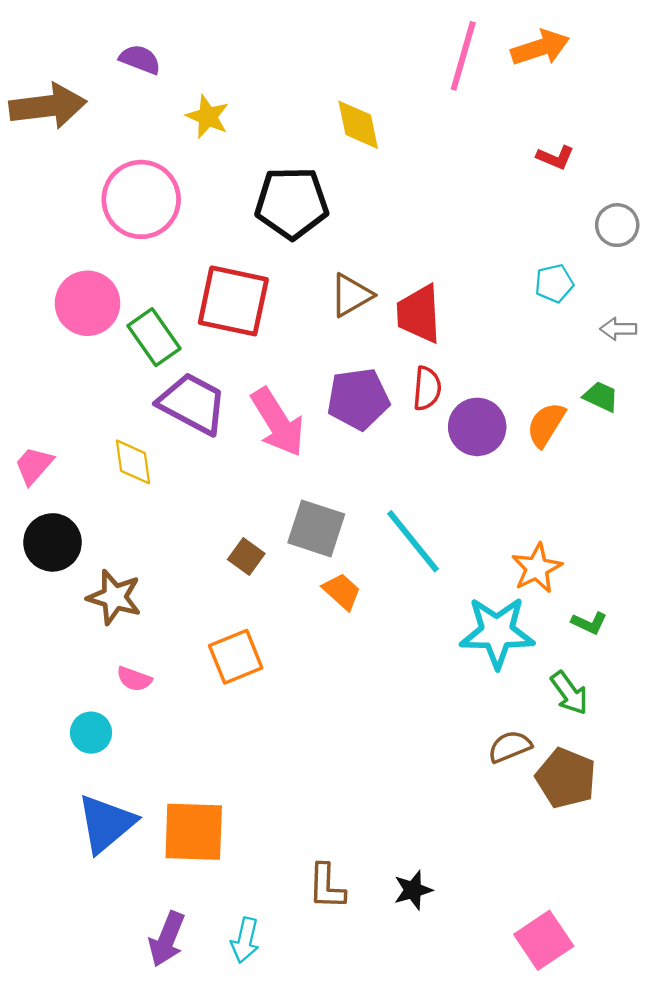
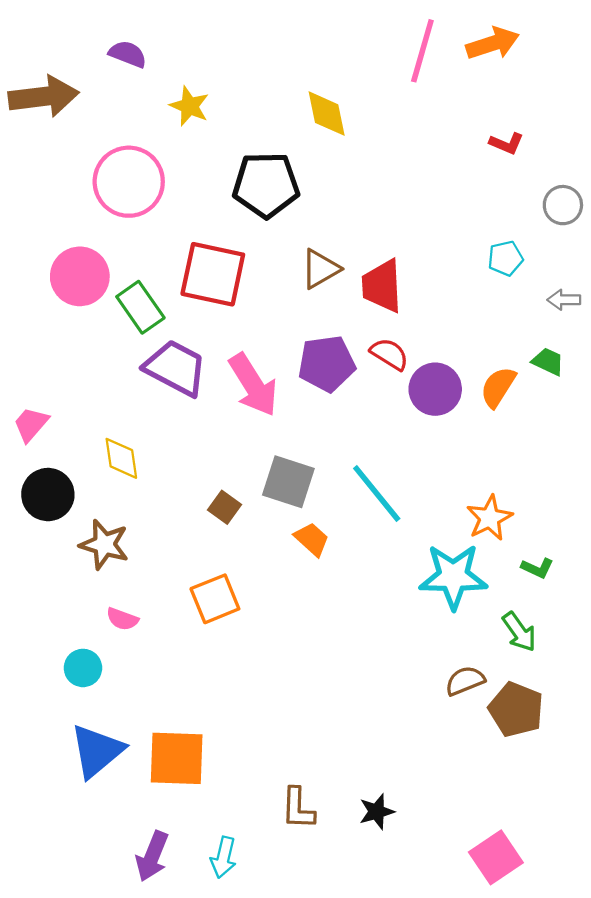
red semicircle: (427, 388) -> (389, 354), turned -63
yellow diamond: (133, 462) -> (121, 458), moved

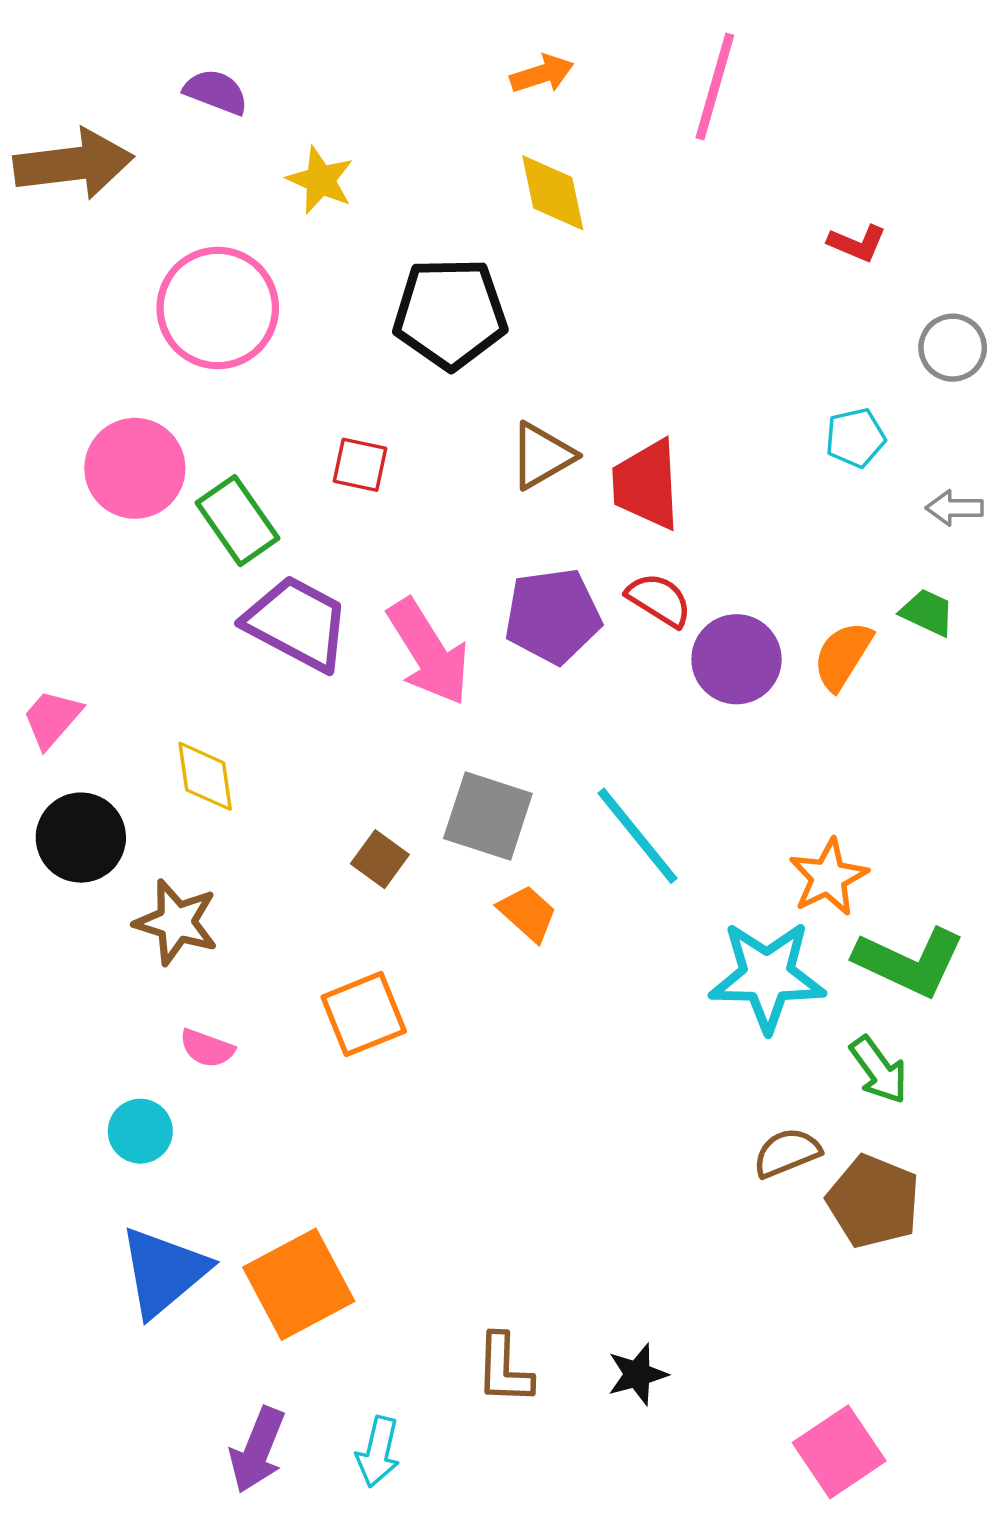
orange arrow: (493, 43) -> (542, 74), moved, size x0.7
red square: (213, 274) -> (360, 465), size x0.5
green L-shape: (537, 568) -> (909, 962), size x2.0
orange square: (177, 758) -> (299, 1284), turned -30

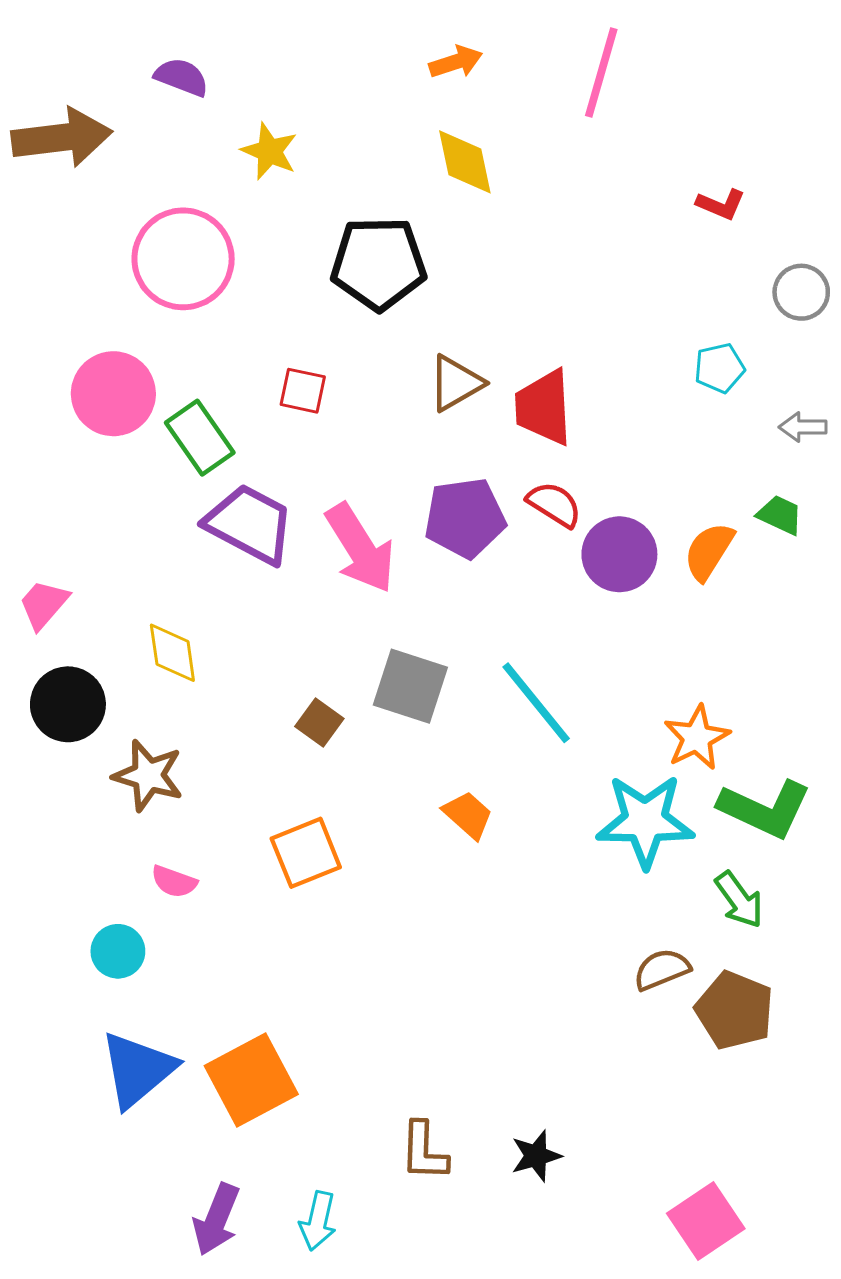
orange trapezoid: (528, 913) -> (468, 815), moved

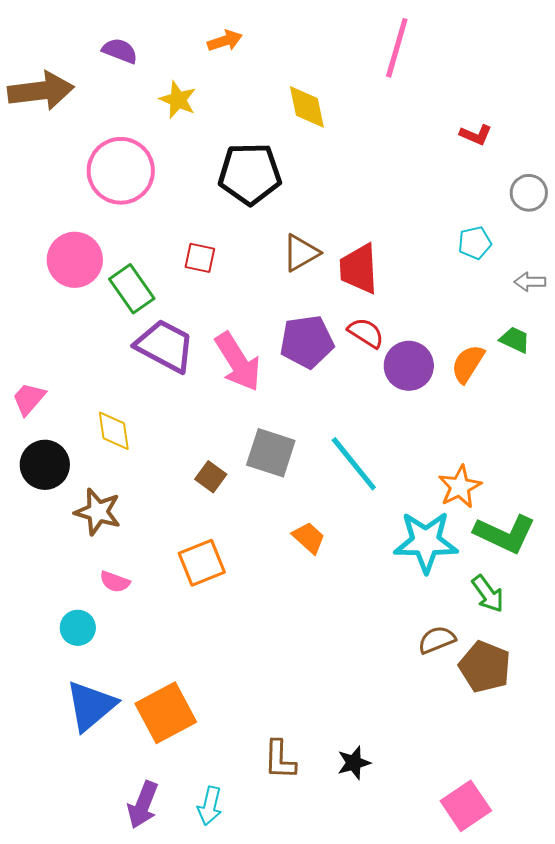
orange arrow: (456, 62) -> (225, 41), moved

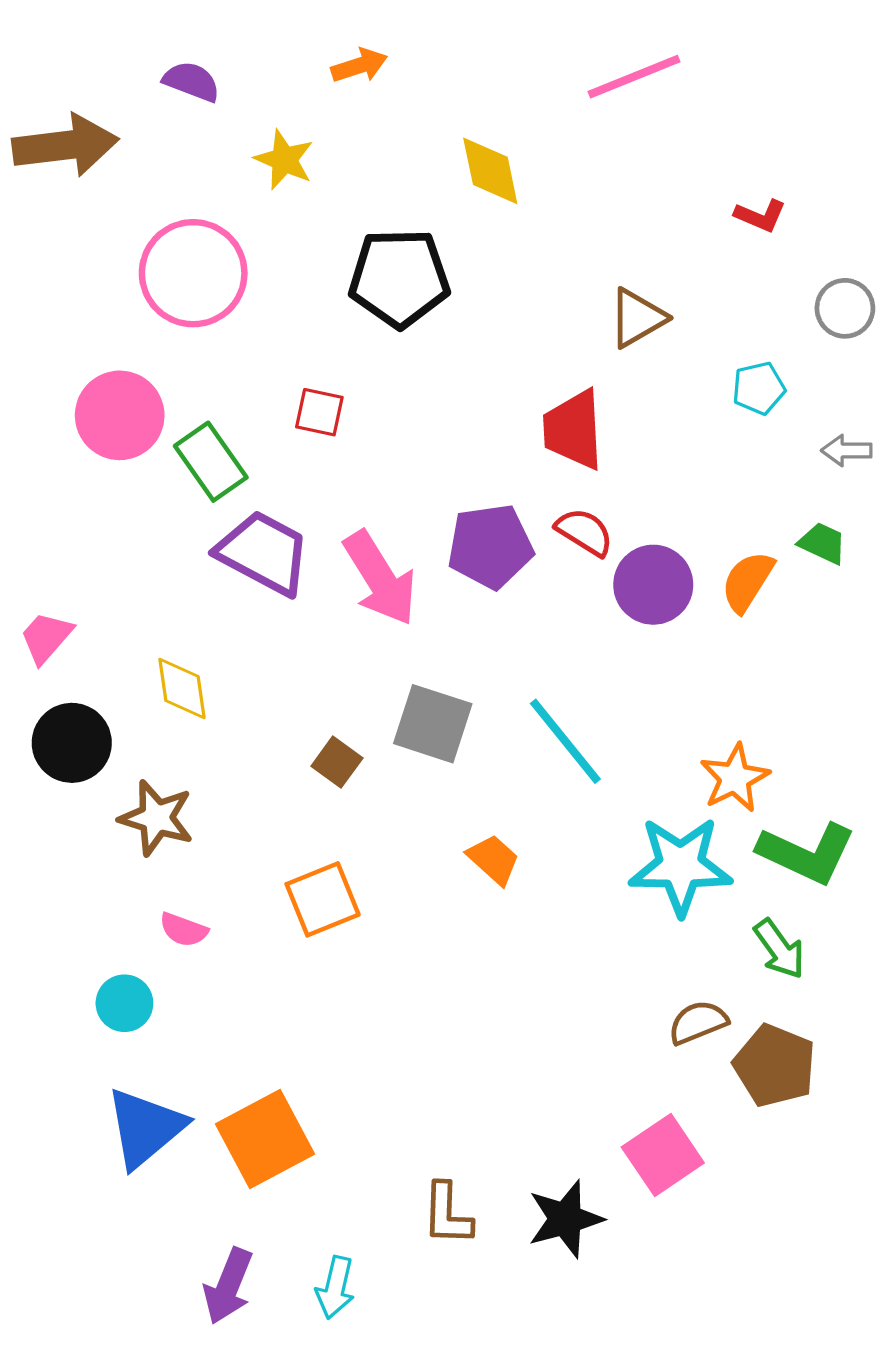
pink line: (397, 48) -> (634, 77), turned 52
brown triangle: (301, 253) -> (637, 318), moved
black star: (354, 763) -> (565, 1219), size x1.4
pink square: (466, 806) -> (663, 1155), moved

